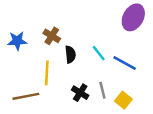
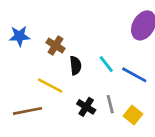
blue star: (17, 41) -> (19, 36), moved
yellow line: (47, 73) -> (50, 86), turned -65

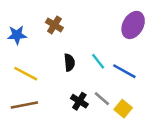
brown cross: (55, 45) -> (54, 25), moved
yellow line: (50, 86) -> (26, 74), moved
gray line: (110, 104) -> (102, 99), turned -35

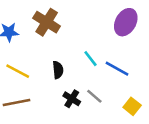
brown cross: (54, 25) -> (47, 22), size x1.5
black semicircle: (69, 62) -> (58, 70), moved
yellow square: (123, 109) -> (132, 106), moved

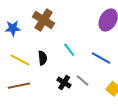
cyan line: (91, 59) -> (69, 50), moved
black semicircle: (58, 70) -> (43, 58), moved

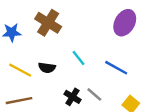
black semicircle: (43, 58) -> (47, 68), turned 104

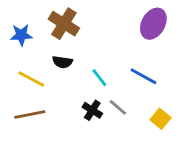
cyan line: (79, 58) -> (99, 78), moved
black semicircle: (47, 68) -> (62, 62), moved

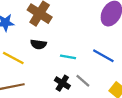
cyan line: (99, 78) -> (68, 57), turned -42

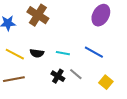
black semicircle: (38, 44) -> (37, 53), moved

